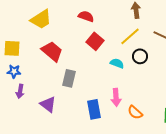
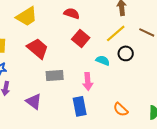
gray rectangle: (69, 78) -> (55, 75), turned 72
pink arrow: (116, 97) -> (88, 81), moved

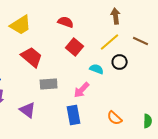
pink arrow: (88, 81) -> (82, 90), turned 48

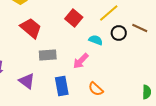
brown line: (141, 41) -> (140, 28), moved
blue rectangle: (74, 115) -> (62, 86), moved
orange semicircle: (115, 118) -> (96, 89), moved

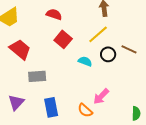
pink arrow: (81, 61) -> (101, 96), moved
purple triangle: (27, 81) -> (16, 102), turned 36

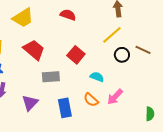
red square: (63, 39) -> (76, 55), moved
cyan semicircle: (85, 61) -> (97, 77), moved
orange semicircle: (85, 110) -> (91, 100), moved

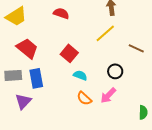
black circle: (122, 55) -> (115, 71), moved
gray rectangle: (51, 77) -> (13, 75), moved
cyan semicircle: (97, 77) -> (80, 75), moved
blue rectangle: (65, 108) -> (36, 78), moved

